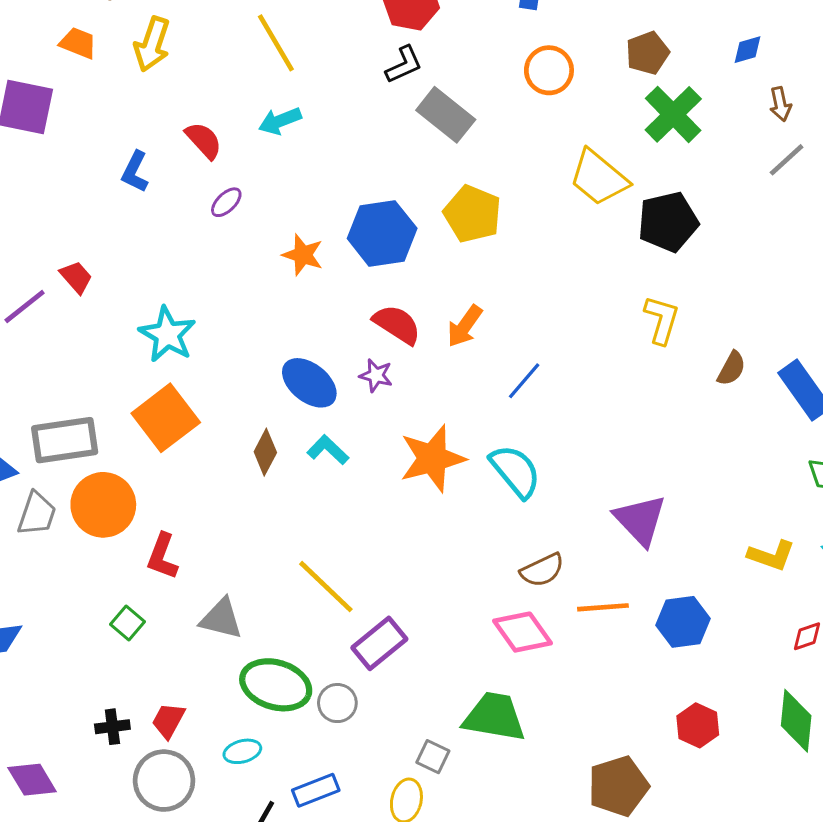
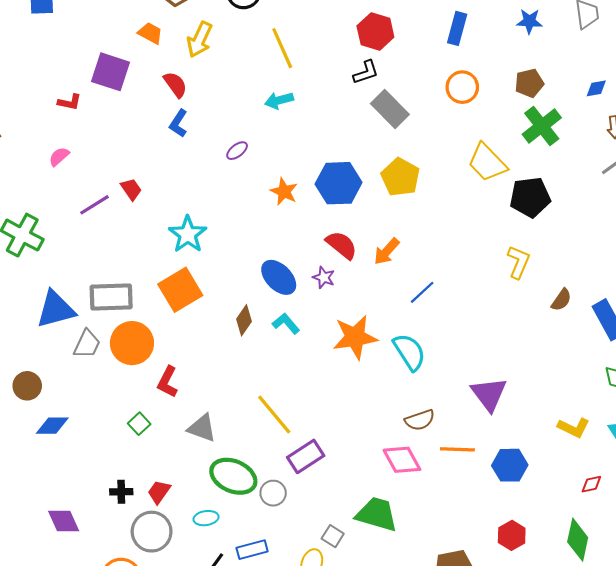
red semicircle: (204, 140) -> (175, 85), moved

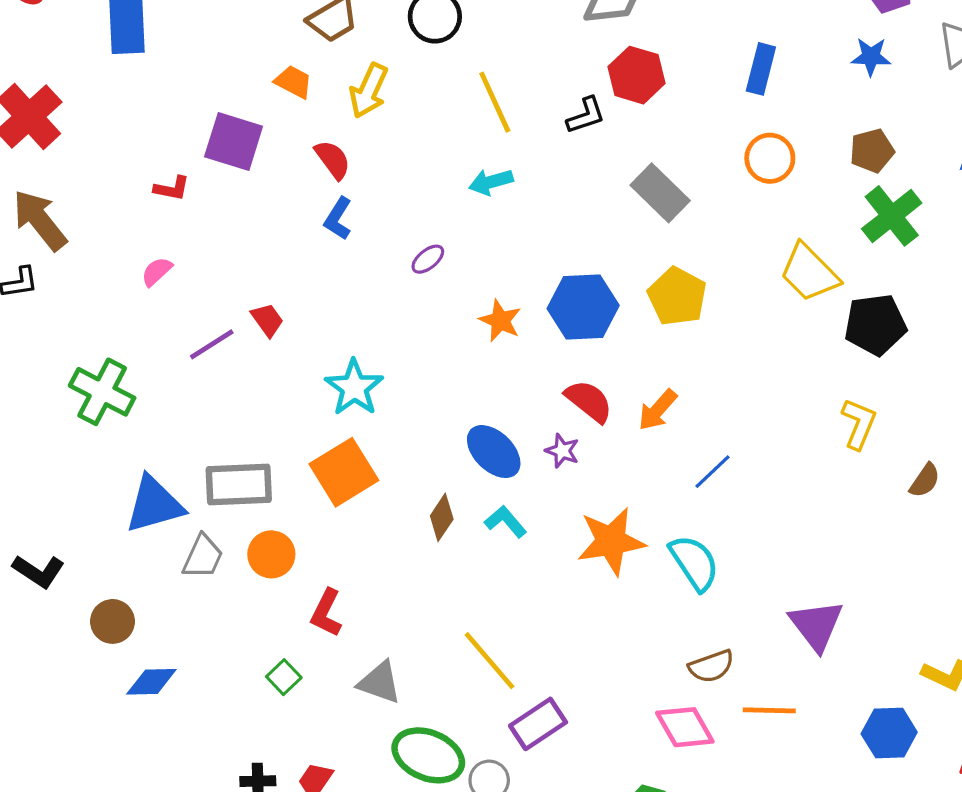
black L-shape: (366, 72) -> (586, 115), moved
orange circle: (132, 343) -> (271, 554), size x0.7
blue hexagon: (510, 465) -> (889, 733), moved

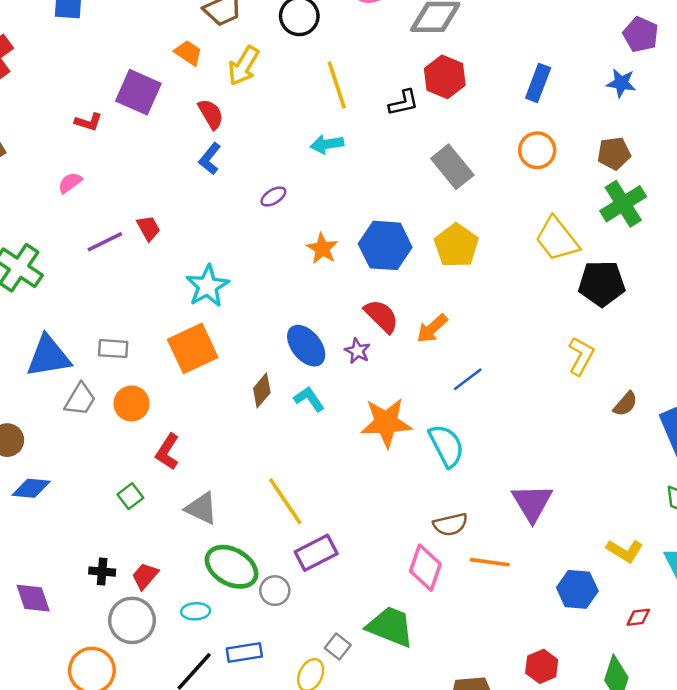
gray rectangle: (239, 485) -> (113, 349), size x0.6
pink diamond: (685, 727) -> (425, 568), turned 42

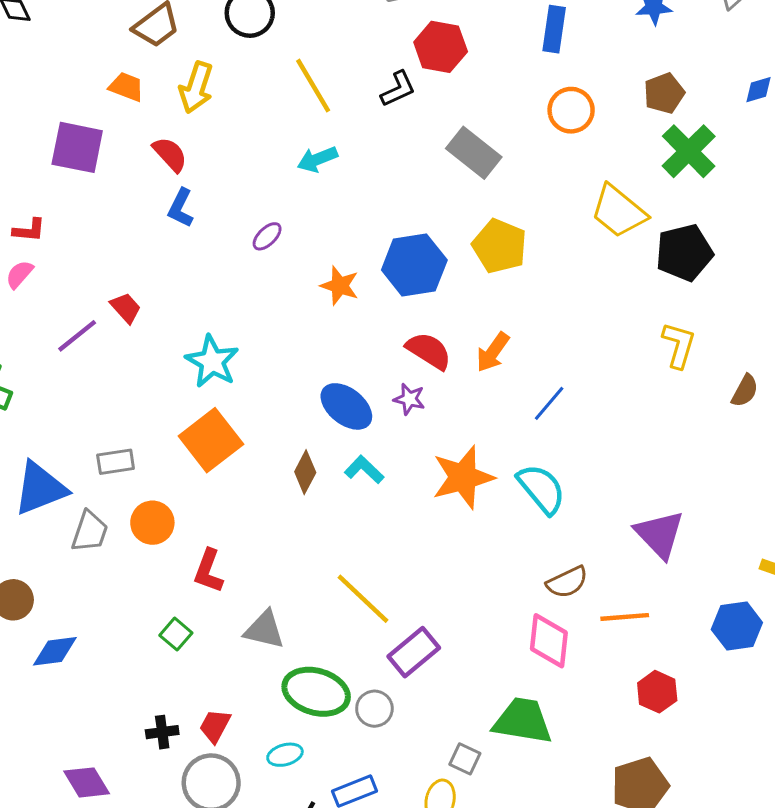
red L-shape: (88, 122) -> (29, 230), moved
red hexagon: (542, 666) -> (657, 692), moved

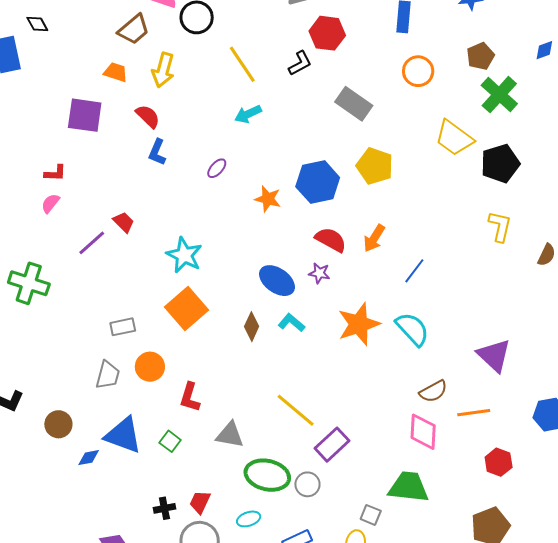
blue triangle: (40, 488) -> (123, 435), moved, turned 45
blue diamond: (55, 651) -> (89, 458), size x0.7

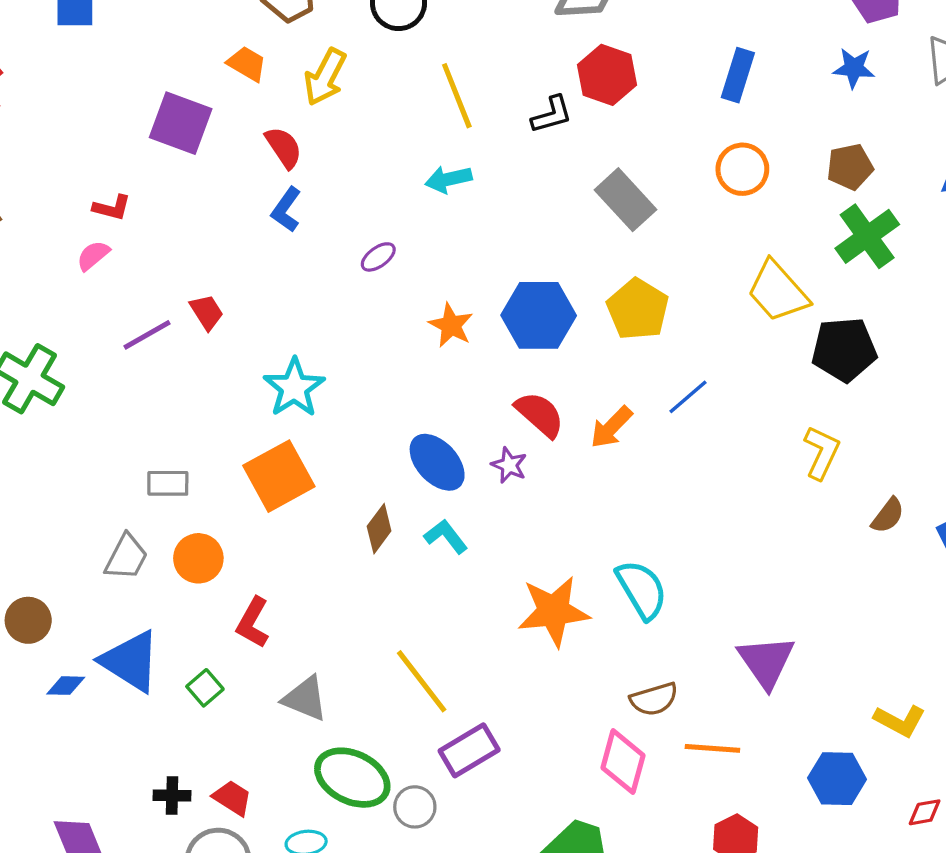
blue line: (414, 271) -> (688, 397), moved
orange star: (359, 324) -> (554, 611), moved
red trapezoid: (200, 502) -> (232, 798), turned 85

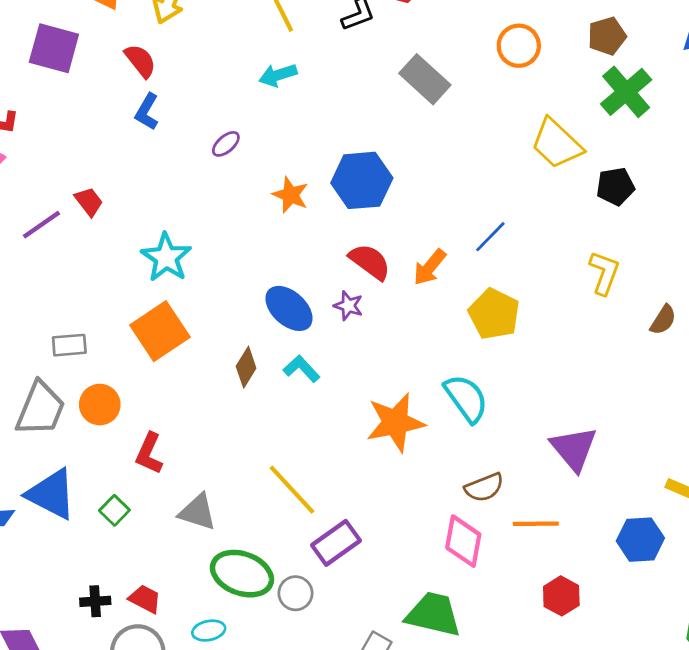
yellow pentagon: (638, 309) -> (494, 314), moved
black pentagon: (844, 349) -> (615, 186), size x0.7
gray trapezoid: (126, 557) -> (40, 409), size x1.4

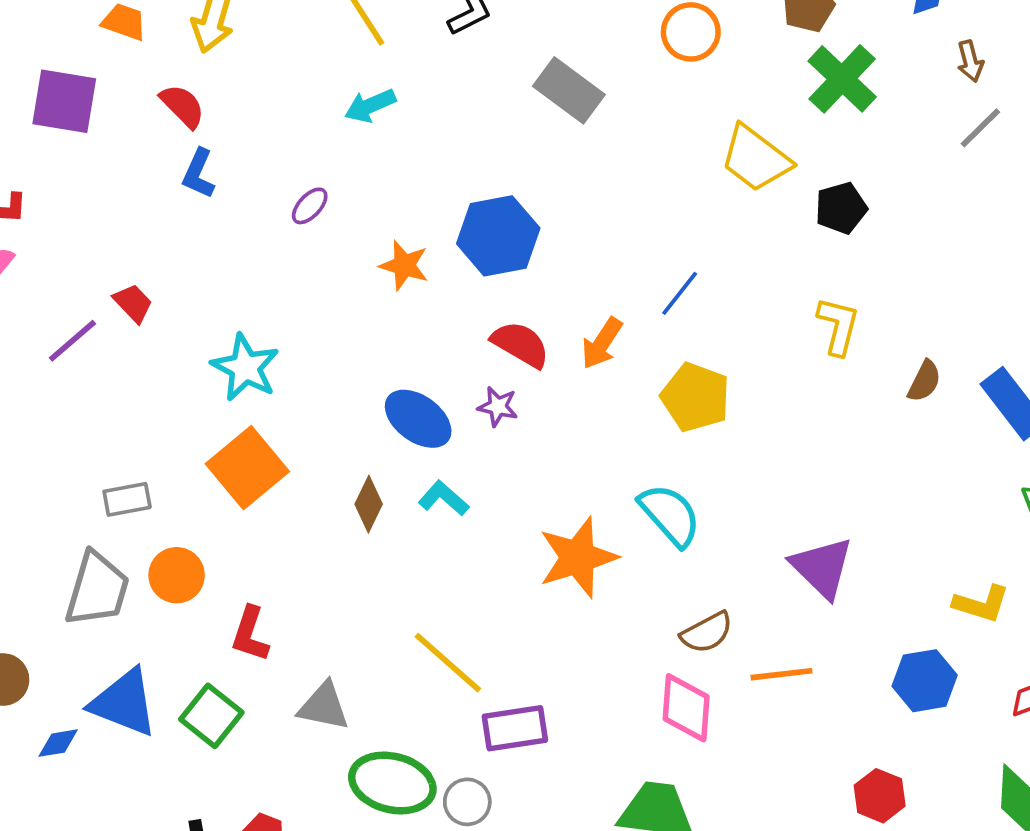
green square: (114, 510) -> (211, 716), size x1.5
purple rectangle: (336, 543) -> (515, 728), turned 33
red hexagon: (561, 596) -> (880, 796), moved

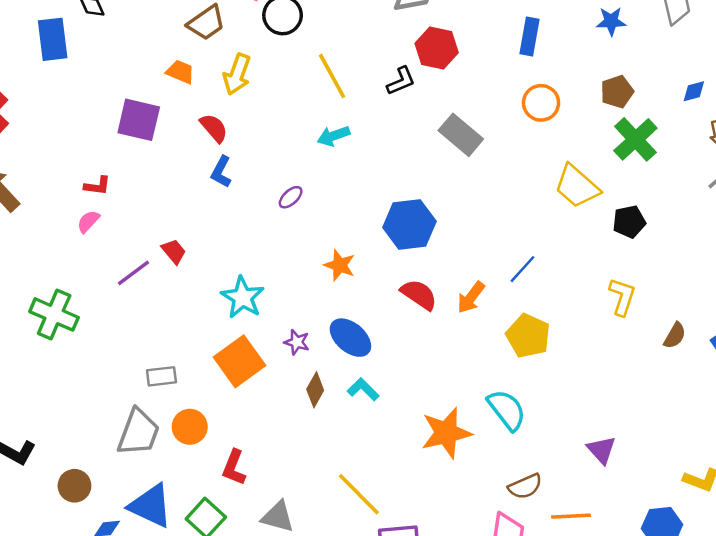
orange star: (404, 265) -> (340, 265), moved
purple star: (498, 407) -> (297, 342), moved
purple triangle: (822, 567) -> (601, 450), size x0.7

